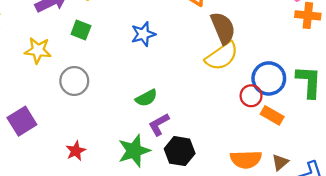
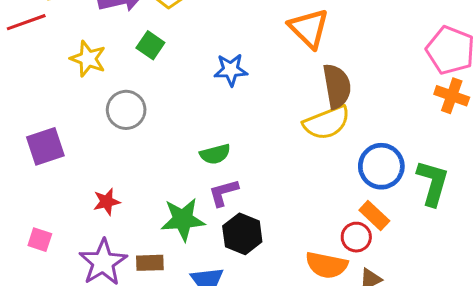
red circle: (251, 96) -> (356, 237), moved

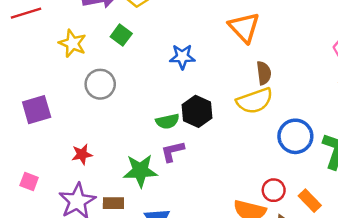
brown semicircle: (337, 86) -> (264, 73), size x0.7
orange rectangle: (374, 216) -> (310, 201), moved
black hexagon: (242, 234) -> (197, 111), moved

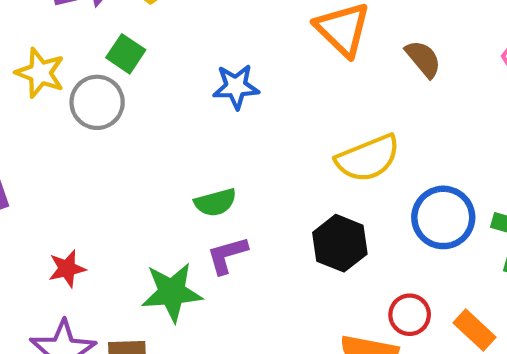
brown semicircle: (264, 73) -> (423, 59), moved, turned -30
gray circle: (100, 84) -> (97, 102), moved
black hexagon: (197, 111) -> (340, 243), moved

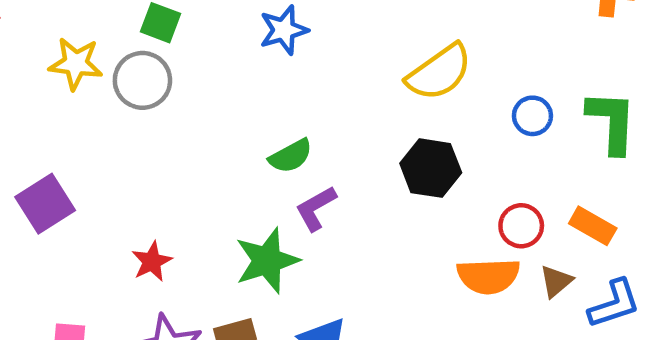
blue circle: (443, 217) -> (532, 116), size x0.6

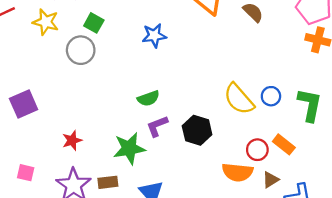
yellow star: (76, 64) -> (46, 22), moved
yellow semicircle: (439, 72) -> (239, 99), moved, turned 76
black hexagon: (431, 168) -> (197, 130), moved
orange rectangle: (593, 226) -> (284, 144), moved

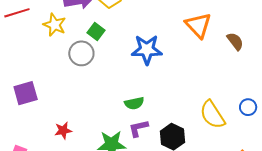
blue star: (154, 36) -> (147, 50), size x1.4
blue circle: (271, 96) -> (248, 107), moved

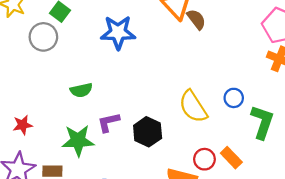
brown semicircle: (235, 41) -> (196, 19), moved
green semicircle: (134, 103) -> (81, 90), moved

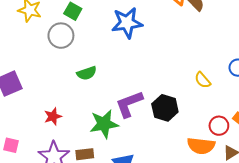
green semicircle: (81, 90) -> (87, 73), moved
yellow semicircle: (193, 107) -> (203, 80), size x0.6
purple L-shape: (109, 122) -> (129, 104), size x1.4

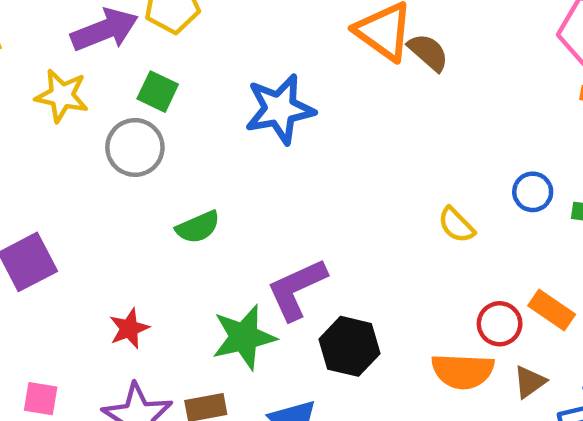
black hexagon: (165, 108) -> (350, 346), moved

